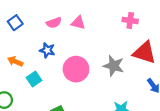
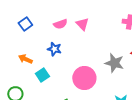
pink triangle: (78, 23) -> (82, 24), turned 32
pink circle: (76, 69) -> (84, 78), moved

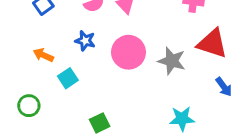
pink circle: (84, 78) -> (128, 52), moved

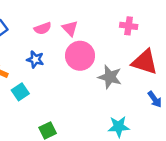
pink circle: (128, 52) -> (80, 56), moved

